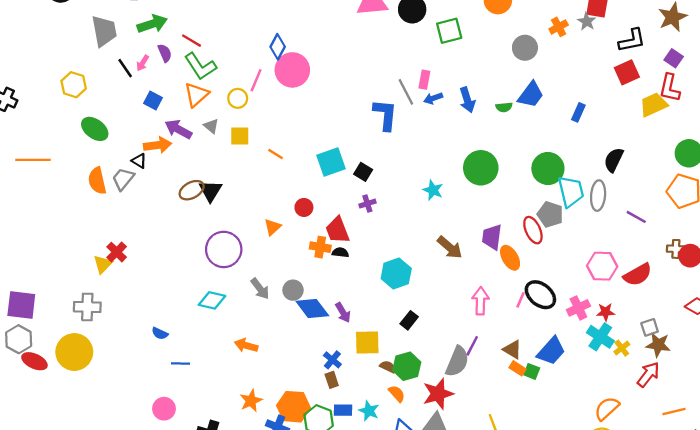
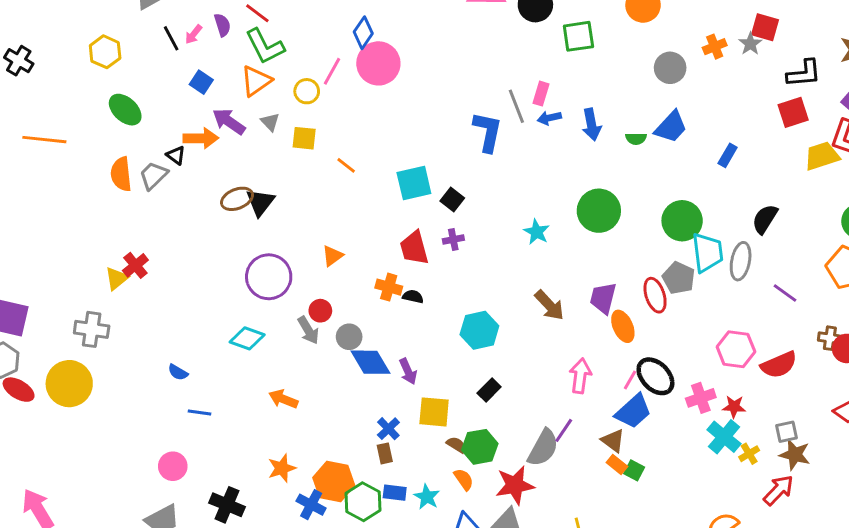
red circle: (304, 207) -> (320, 311), moved
red trapezoid: (337, 230) -> (414, 248), moved
blue trapezoid: (551, 351) -> (633, 411), moved

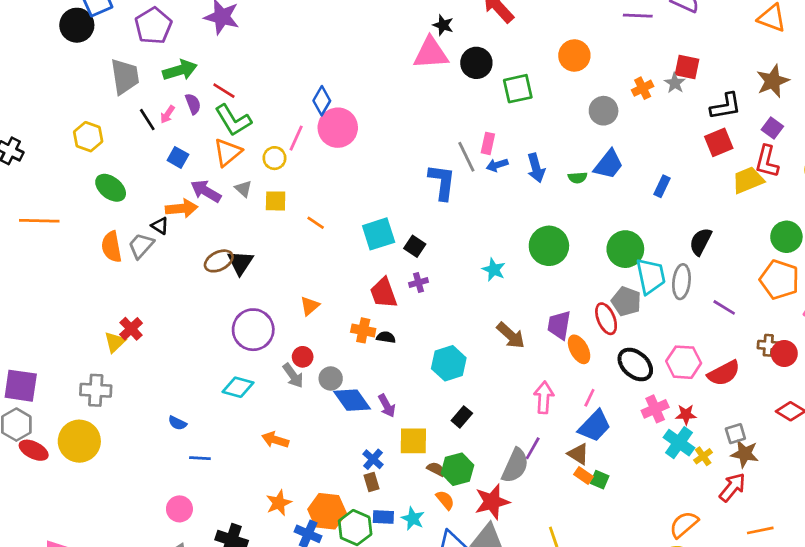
black ellipse: (655, 376) -> (635, 365), moved

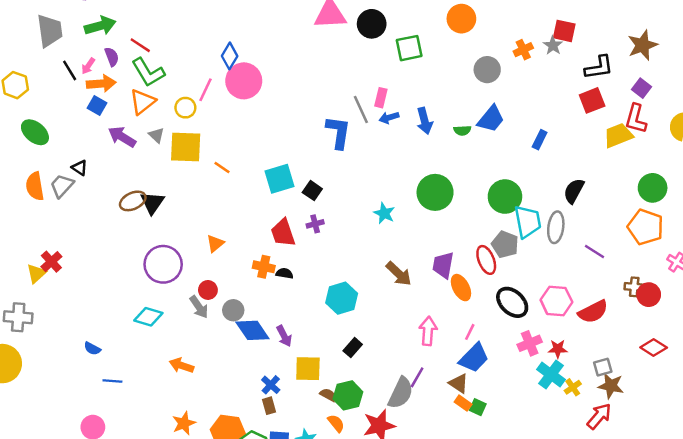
yellow square: (276, 201) -> (186, 147), size x1.6
orange arrow: (182, 208) -> (101, 84), moved

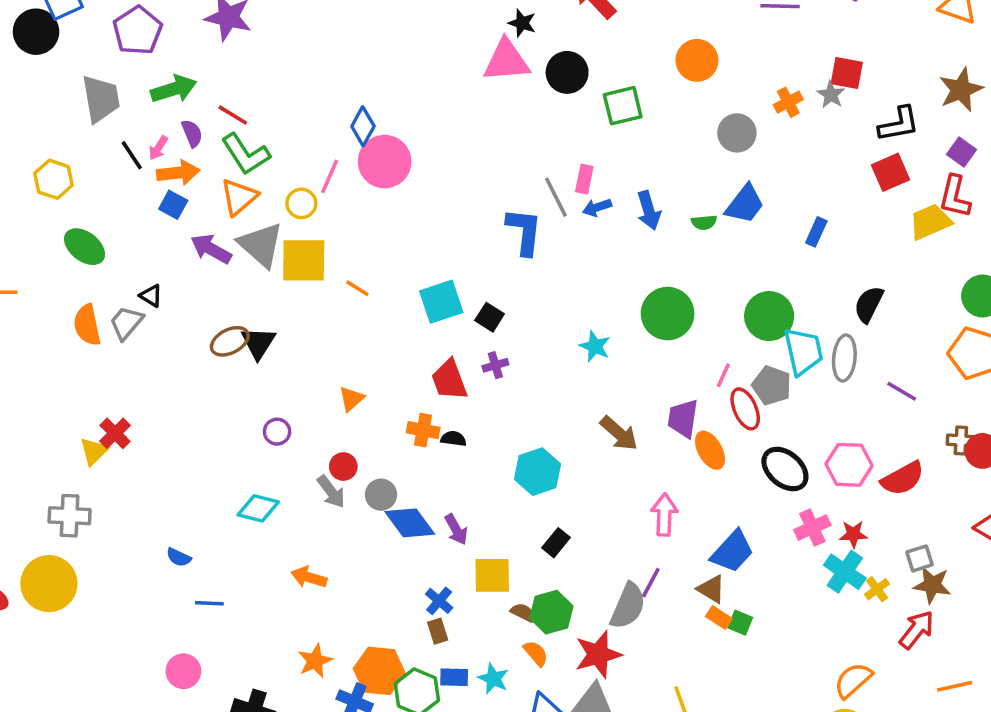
gray triangle: (156, 135) -> (261, 245), size x2.0
purple circle: (163, 264) -> (277, 432), size x0.5
pink line: (470, 332) -> (723, 375), moved

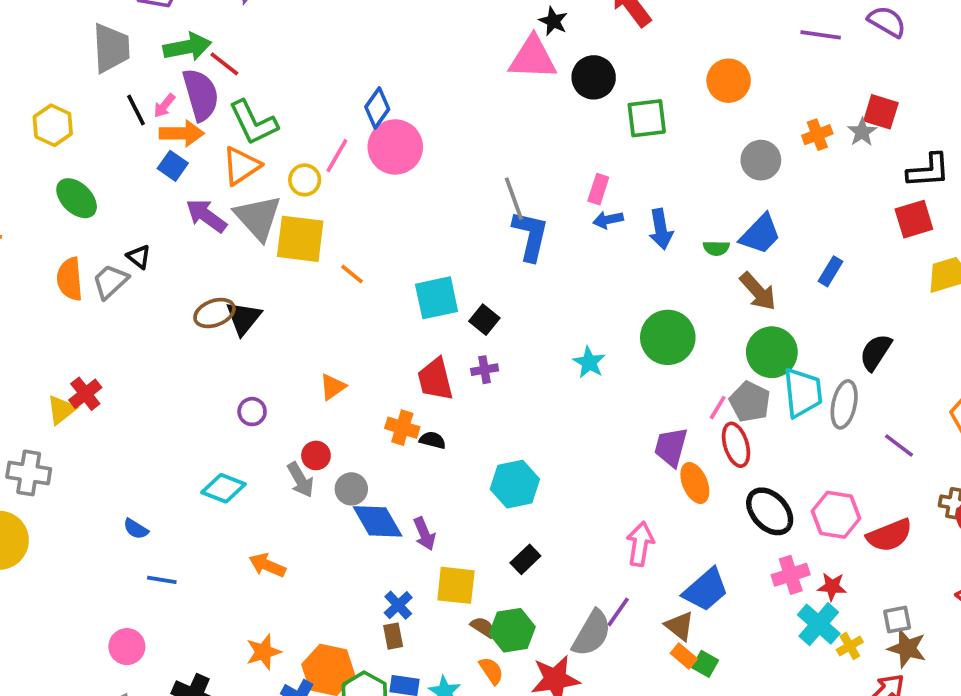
red line: (233, 115) -> (224, 64), moved
purple semicircle: (192, 133) -> (201, 95), size x1.8
gray line: (556, 197) -> (514, 199), moved
gray pentagon: (772, 385) -> (750, 402), moved
brown arrow: (619, 433) -> (758, 291), moved

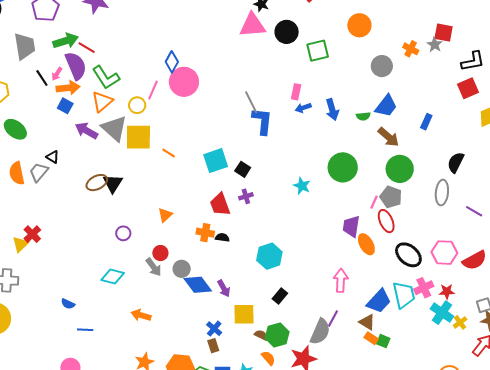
orange cross: (817, 135) -> (411, 49), turned -35
cyan trapezoid: (803, 393) -> (404, 295), moved

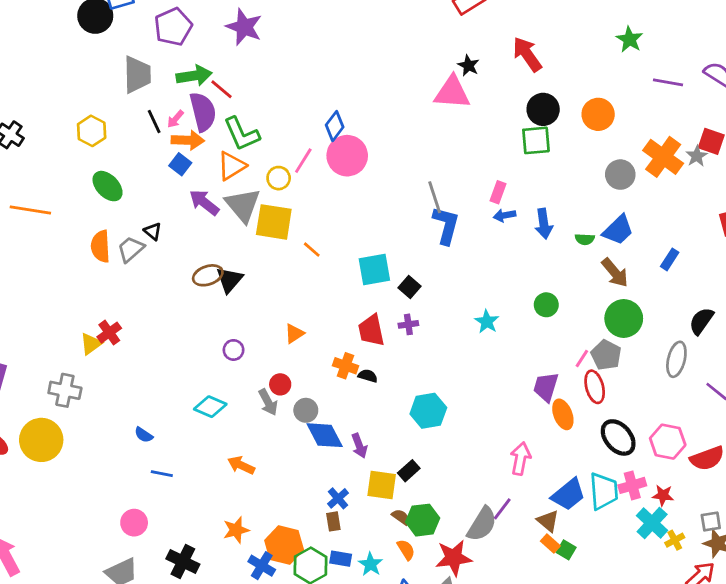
black circle: (287, 32) -> (543, 109), moved
orange cross: (411, 49) -> (663, 157), size x1.8
green circle: (343, 167) -> (546, 305), size x0.6
black rectangle: (280, 296) -> (409, 471), moved

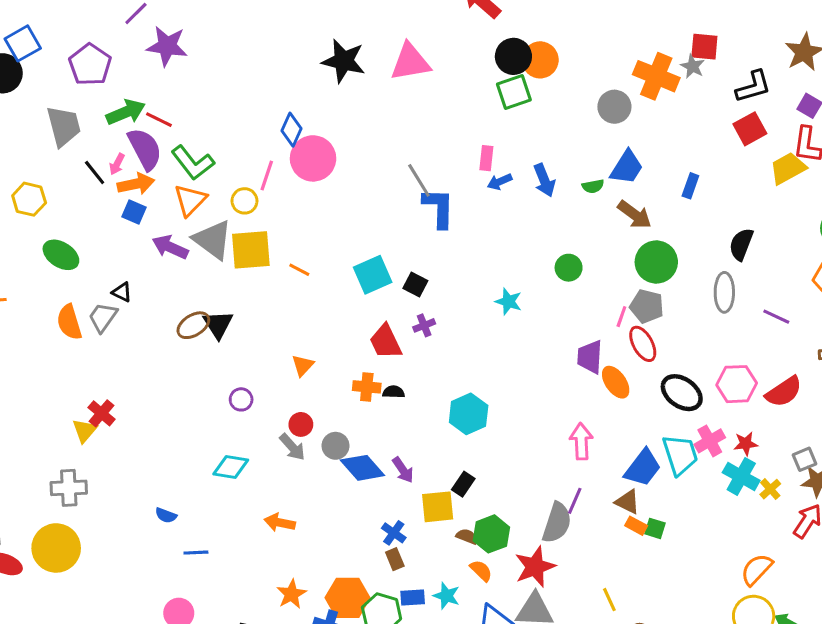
black star: (468, 65) -> (344, 61), moved, size x1.8
orange circle: (598, 114) -> (540, 60), moved

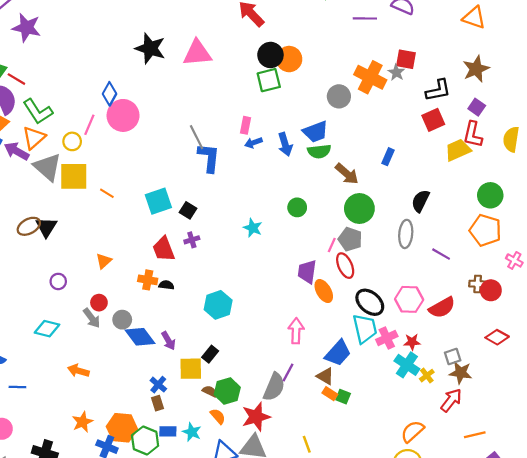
blue trapezoid: (627, 167) -> (315, 132), moved, turned 32
green semicircle: (593, 186) -> (319, 151), size x1.5
purple arrow: (170, 247) -> (17, 151), moved
cyan trapezoid: (680, 455) -> (365, 329), moved

